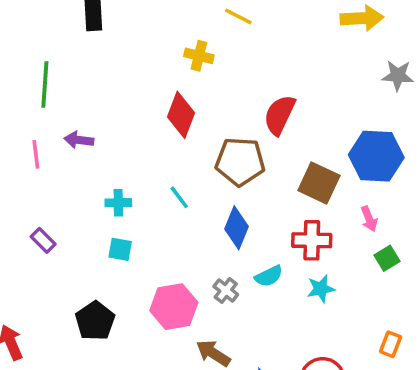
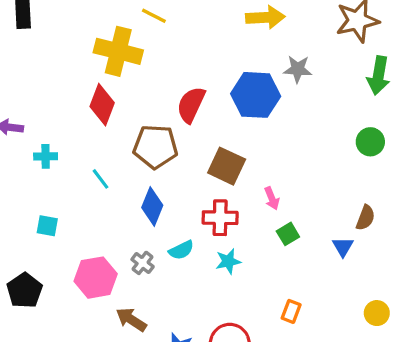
yellow cross: (199, 56) -> (118, 51), size x1.8
blue hexagon: (376, 156) -> (256, 95), moved
cyan cross: (118, 203) -> (46, 156), moved

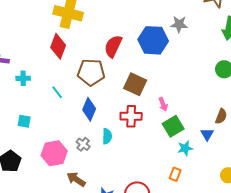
green square: (288, 234) -> (173, 126), size x1.5
cyan semicircle: (181, 250) -> (107, 136), turned -63
cyan star: (228, 261) -> (185, 148), moved

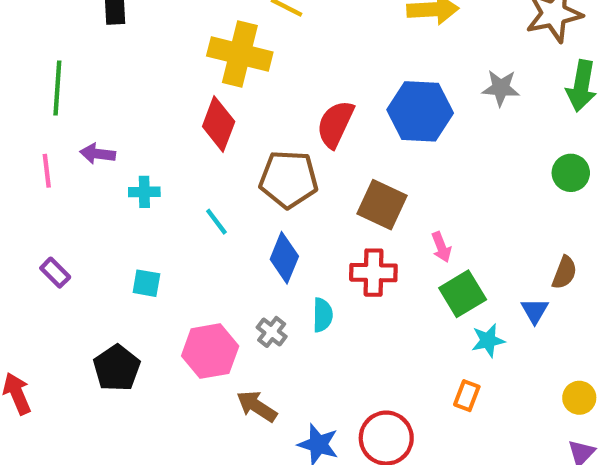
gray star: (179, 24) -> (501, 88), moved

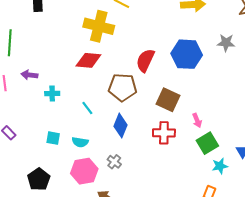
red diamond: (219, 124) -> (88, 60), turned 75
cyan semicircle: (323, 315) -> (80, 142), moved, turned 98

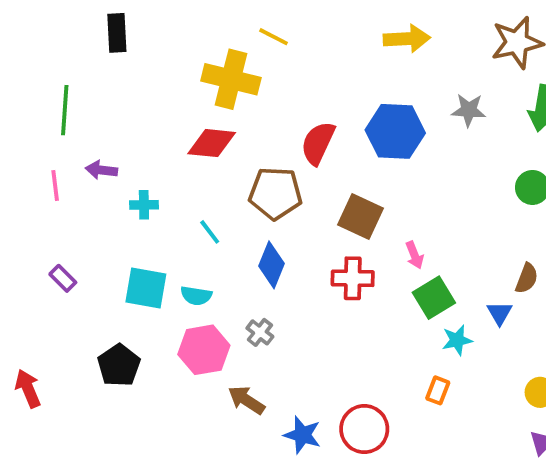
cyan square: (53, 138) -> (146, 288), size x1.6

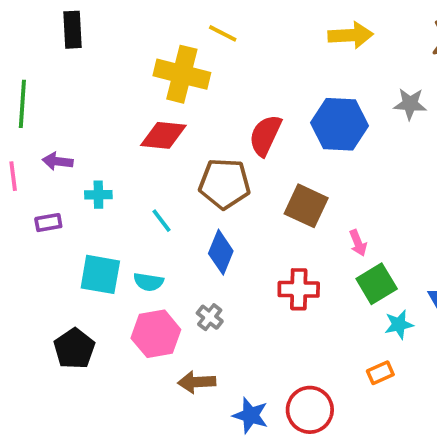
purple rectangle: (63, 278) -> (48, 223), moved, turned -55
red cross: (353, 278) -> (299, 289), moved
orange rectangle: (438, 390) -> (380, 373), turned 45
brown arrow: (246, 400) -> (197, 382), turned -36

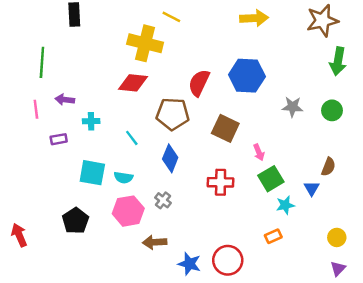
gray star: (410, 104) -> (292, 107), moved

